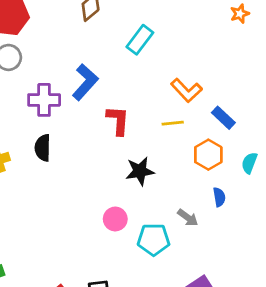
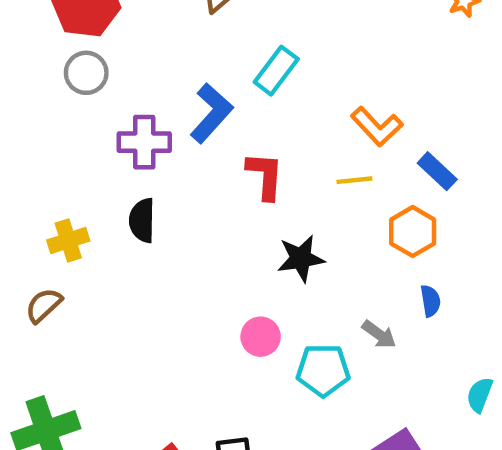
cyan rectangle: (140, 40) -> (276, 71), moved
cyan semicircle: (249, 163) -> (480, 395), moved

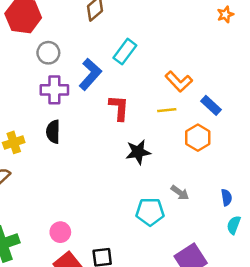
gray circle: (86, 73) -> (48, 53), moved
blue semicircle: (430, 301) -> (227, 197), moved
pink circle: (261, 337) -> (60, 232), moved

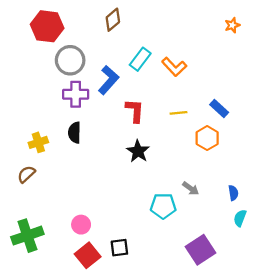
gray circle: (48, 53) -> (70, 60), size x1.4
orange L-shape: (179, 81) -> (174, 67), moved
black star: (138, 152) -> (138, 151), moved, turned -30

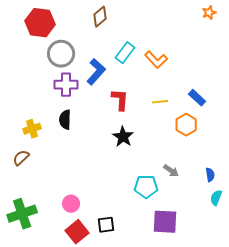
orange star: (232, 25) -> (209, 13), moved
purple square: (200, 250) -> (165, 222), moved, turned 36

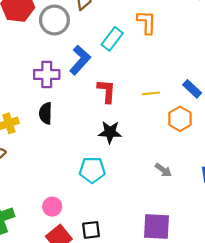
gray circle: (61, 54) -> (54, 20), moved
orange L-shape: (156, 60) -> (147, 22), moved, turned -135
black star: (123, 137) -> (110, 132), turned -30
cyan pentagon: (146, 187) -> (92, 170), moved

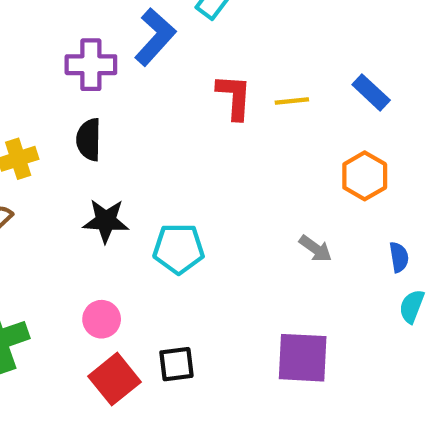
red L-shape: (107, 91) -> (234, 97), moved
orange hexagon: (180, 119) -> (365, 176), moved
black star: (110, 132) -> (106, 221), moved

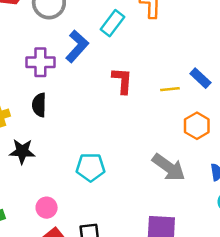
yellow line: (292, 101) -> (170, 89), moved
black star: (106, 221) -> (22, 151), moved
gray arrow: (315, 249) -> (169, 167), size x1.8

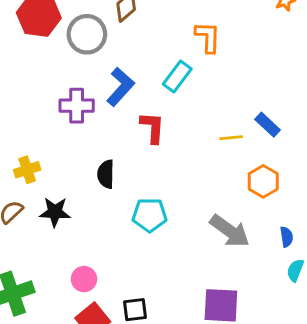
cyan rectangle: (112, 23) -> (177, 77), moved
red L-shape: (122, 81) -> (152, 128), moved
black semicircle: (39, 105) -> (106, 174), moved
cyan pentagon: (91, 167) -> (150, 215), moved

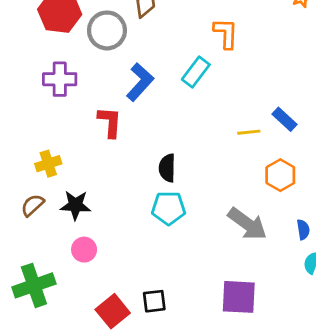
purple cross: (77, 106) -> (60, 79), moved
red L-shape: (152, 128) -> (110, 122), moved
black semicircle: (106, 174) -> (167, 168), moved
pink circle: (84, 279) -> (84, 250), moved

